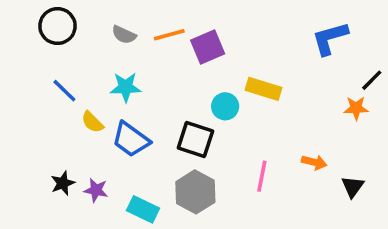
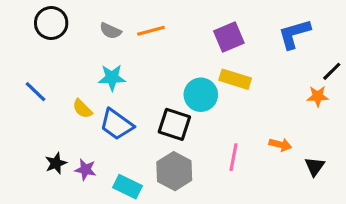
purple square: (208, 47) -> (229, 37), moved
blue line: (64, 91) -> (36, 92), moved
cyan circle: (225, 106) -> (201, 95), size x1.4

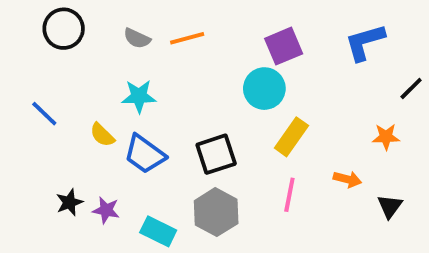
yellow rectangle: (235, 79) -> (291, 137), moved, turned -72
cyan circle: (201, 95) -> (264, 89), moved
orange star: (318, 96) -> (386, 137), moved
black square: (174, 124) -> (216, 154), turned -36

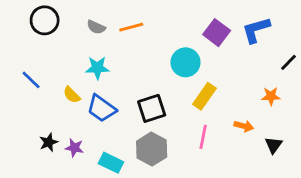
purple square: (284, 46) -> (217, 33), moved, turned -30

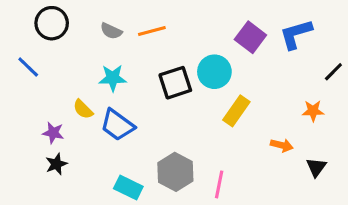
blue line: (31, 80) -> (28, 67), moved
black square: (152, 108) -> (175, 83), moved
pink line: (203, 137) -> (219, 184), moved
purple star: (74, 148) -> (53, 133), moved

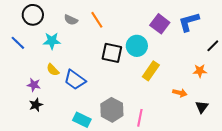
orange line: (152, 31) -> (97, 20), turned 72
cyan star: (113, 78) -> (52, 41), moved
black square: (175, 83) -> (112, 53), turned 30

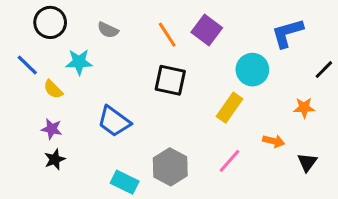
orange line: (97, 20) -> (167, 35), moved
purple square: (160, 24) -> (207, 30), moved
cyan circle: (137, 46) -> (252, 70), moved
yellow semicircle: (53, 70) -> (53, 89), moved
pink line: (140, 118) -> (230, 161), moved, turned 30

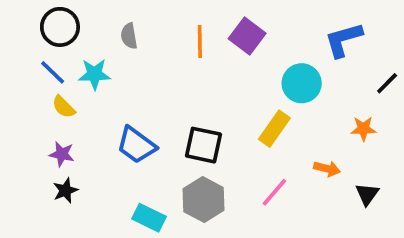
gray semicircle: (108, 30) -> (129, 36), turned 55
orange line: (167, 35) -> (200, 41), turned 32
blue line: (27, 65) -> (53, 72), moved
black square: (170, 80) -> (204, 145), moved

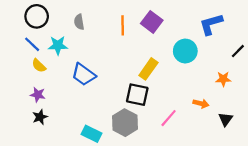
yellow rectangle: (274, 129) -> (148, 69), moved
blue trapezoid: (136, 145) -> (84, 74), moved
black square: (204, 145) -> (137, 95), moved

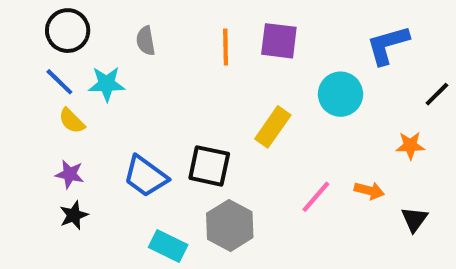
purple square: (152, 22) -> (279, 41), turned -30
blue trapezoid: (84, 74) -> (146, 176), moved
black square: (137, 95) -> (209, 166), moved
pink line: (169, 118) -> (316, 197), moved

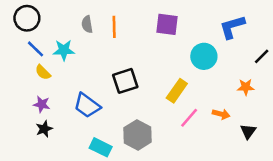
black circle: (68, 31) -> (27, 18), moved
orange line: (226, 47) -> (114, 27), moved
yellow rectangle: (273, 127) -> (177, 91), moved
black square: (209, 166) -> (125, 81), moved, turned -30

